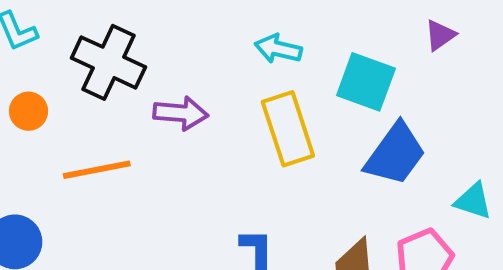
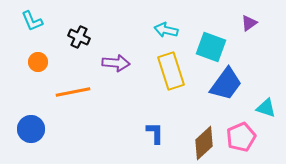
black cross: (108, 62) -> (79, 37), size x0.6

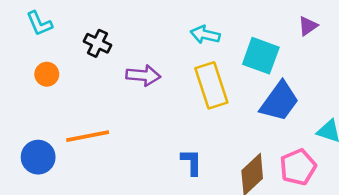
orange line: (73, 92) -> (88, 136), moved

